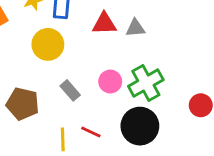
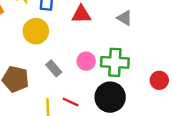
gray triangle: (135, 28) -> (125, 18), moved, turned 35
green cross: (146, 83) -> (115, 62), turned 32

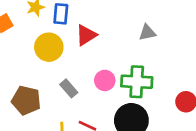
red triangle: (81, 14) -> (86, 35), moved, turned -30
gray triangle: (125, 18) -> (147, 33), turned -42

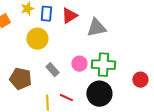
gray triangle: (147, 33) -> (96, 28), moved, size x1.5
red triangle: (86, 35) -> (69, 16), moved

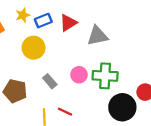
blue rectangle: (46, 14) -> (43, 21), turned 63
black circle: (99, 94) -> (122, 107), moved

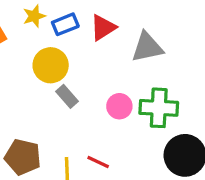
gray rectangle: (50, 81) -> (67, 96), moved
brown pentagon: (15, 91) -> (23, 157), moved

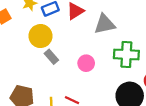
green cross: (159, 108) -> (126, 54), moved

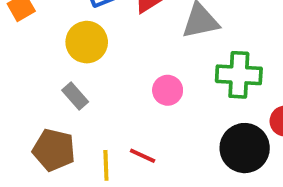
gray rectangle: (51, 57) -> (75, 96), moved

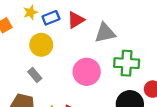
pink circle: (168, 90) -> (87, 72), size x1.6

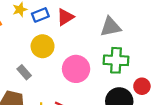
gray triangle: (105, 33) -> (111, 27), moved
yellow circle: (41, 45) -> (43, 46), moved

